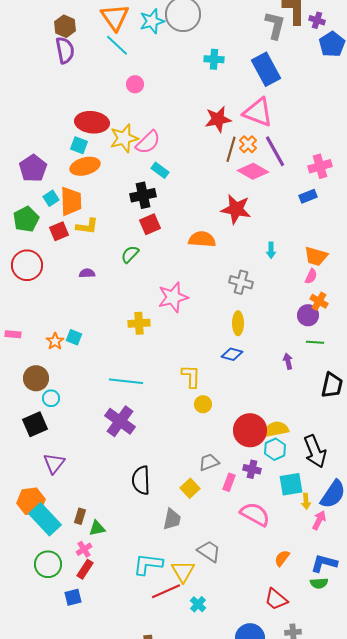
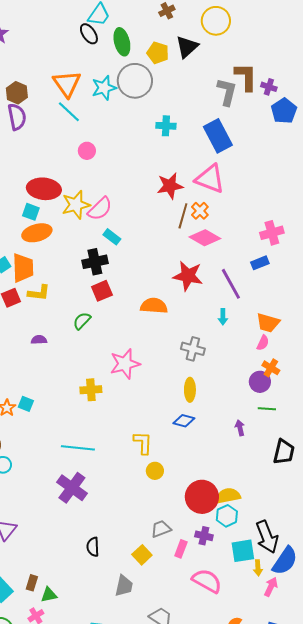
purple line: (275, 151) -> (231, 284), moved
black arrow: (315, 451) -> (267, 537), moved
black semicircle: (141, 480) -> (93, 547), size x0.7

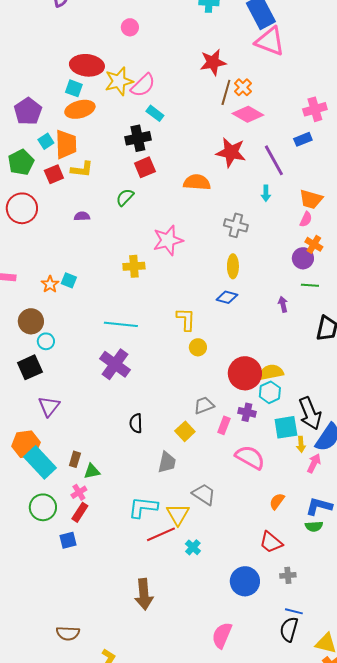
pink triangle: (210, 179) -> (270, 41), moved

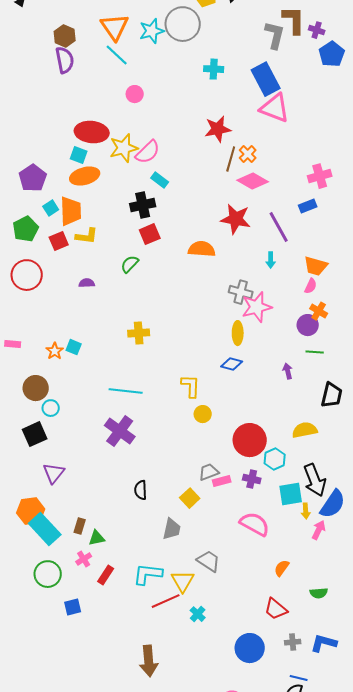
pink star: (168, 240) -> (257, 307), moved
yellow semicircle: (271, 372) -> (305, 430), moved
pink rectangle: (224, 425) -> (222, 481), moved, turned 54
blue L-shape: (319, 506) -> (324, 643), moved
red rectangle: (80, 512) -> (106, 575), moved

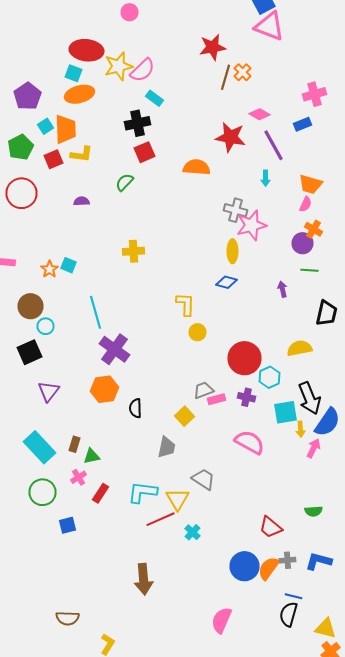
pink diamond: (253, 181) -> (260, 114), moved, size x0.7
cyan line: (126, 391) -> (96, 312), moved, turned 68
orange hexagon: (31, 511) -> (104, 389), moved
orange semicircle: (282, 568) -> (268, 568), moved, size x1.4

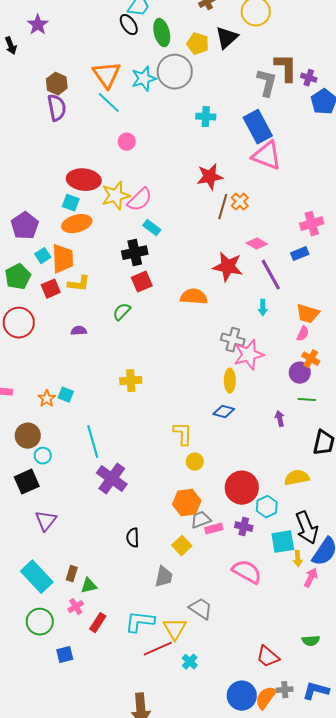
orange hexagon: (104, 389) -> (187, 503), moved

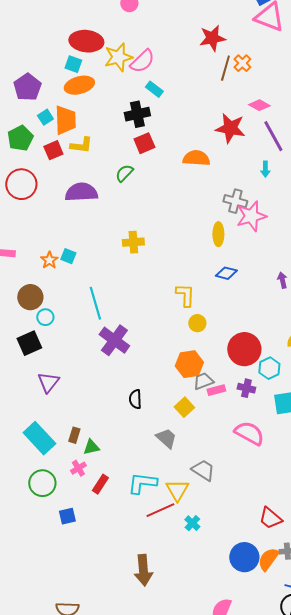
purple semicircle: (79, 331) -> (81, 192), size x2.0
yellow ellipse: (230, 381) -> (218, 234), moved
gray trapezoid: (164, 577) -> (166, 438), turned -60

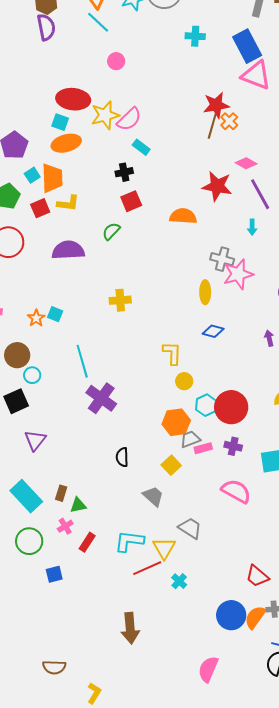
red star: (212, 38) -> (216, 105), moved
black cross: (137, 114) -> (124, 172), size x0.7
cyan hexagon: (269, 368) -> (206, 405), moved

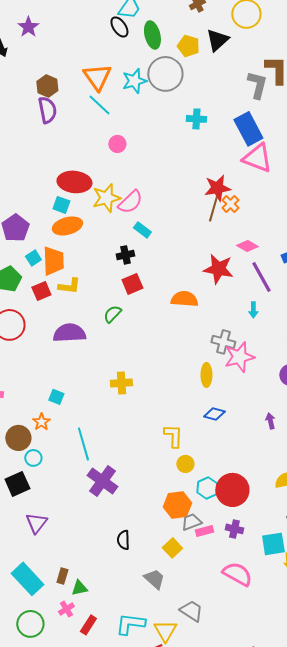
orange star: (36, 318) -> (41, 422), moved

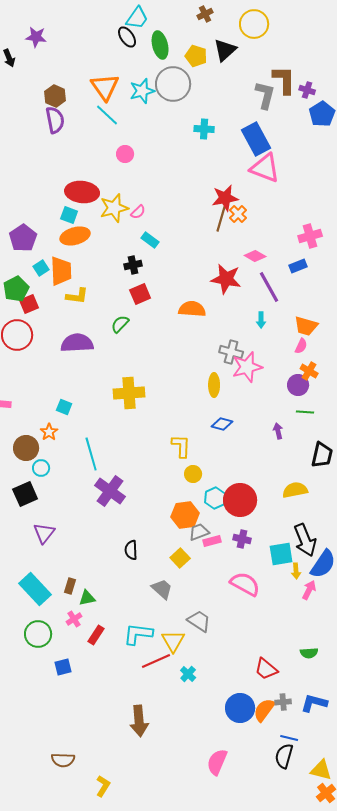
purple star: (28, 27) -> (36, 37), turned -30
pink semicircle: (130, 202) -> (138, 212), size x0.6
red square: (41, 291) -> (29, 304), moved
yellow cross: (121, 383) -> (129, 393), size x1.4

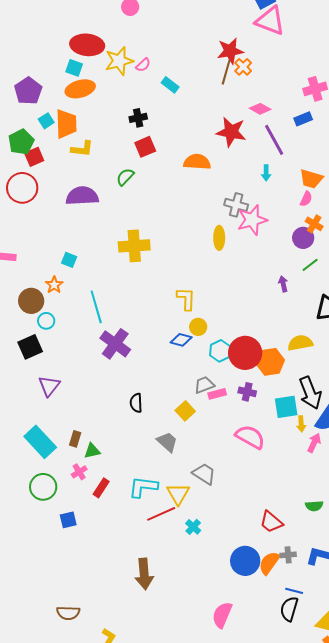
cyan rectangle: (150, 240) -> (170, 85), moved
green line: (305, 412) -> (310, 265), turned -42
blue diamond: (222, 424) -> (181, 340), moved
orange hexagon: (185, 515) -> (270, 362), moved

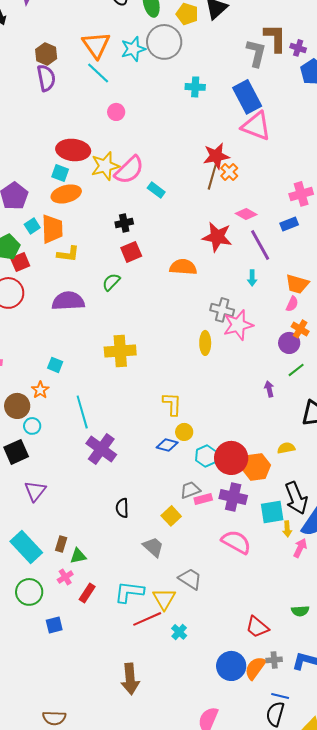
pink semicircle: (143, 65) -> (129, 170), size x2.0
yellow semicircle: (300, 343) -> (286, 448), size x0.7
purple cross: (247, 392) -> (233, 497), size x1.5

